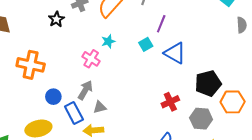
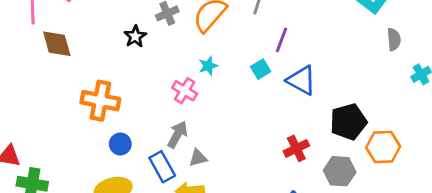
blue circle: (53, 97) -> (120, 144), moved

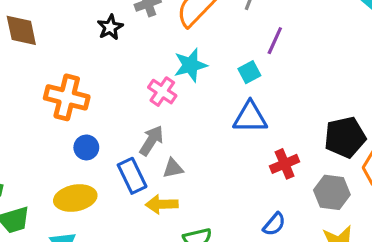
cyan star: (208, 66) -> (190, 65), size x1.5
blue triangle: (301, 80) -> (250, 117), moved, turned -32

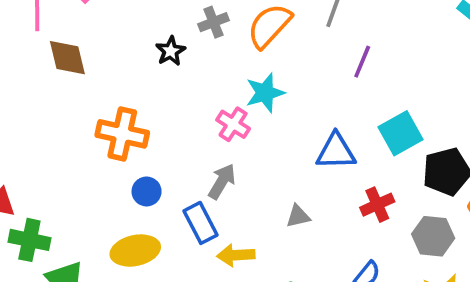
cyan square: (249, 72) -> (401, 133), moved, size x1.6
gray triangle: (173, 168) -> (298, 216), moved

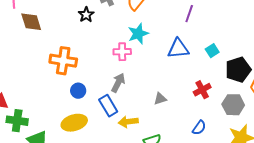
pink cross: (233, 124) -> (122, 52), turned -30
cyan square: (401, 133) -> (212, 51), size x0.6
blue triangle: (336, 151) -> (178, 49), moved

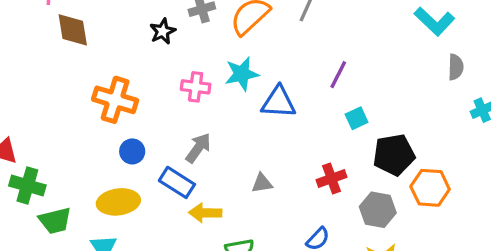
purple line: (189, 14) -> (338, 75), moved
blue triangle: (178, 49) -> (279, 102), moved
pink cross: (122, 52) -> (196, 87), moved
blue rectangle: (108, 106) -> (177, 182), turned -35

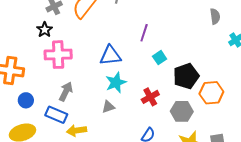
black star: (163, 31) -> (45, 30), moved
cyan star: (242, 74) -> (116, 83), moved
pink cross: (196, 87) -> (58, 55), size x1.5

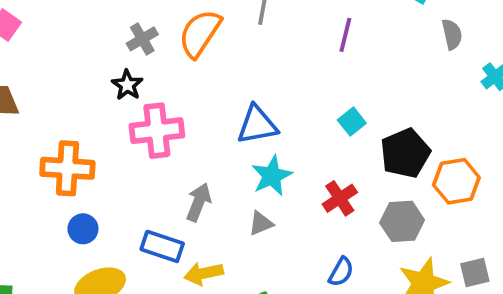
purple line: (144, 33) -> (345, 35), moved
gray arrow: (66, 92) -> (199, 202), moved
blue circle: (26, 100) -> (83, 229), moved

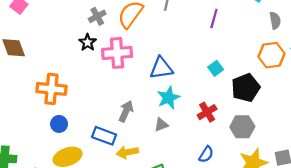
pink cross: (157, 131) -> (117, 53), moved
orange hexagon: (456, 181) -> (271, 55), moved

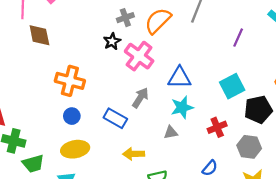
pink cross: (117, 53) -> (139, 56), turned 32
cyan square: (216, 68) -> (232, 86), size x1.6
gray arrow: (126, 111) -> (140, 98), moved
blue rectangle: (104, 136) -> (115, 118), moved

